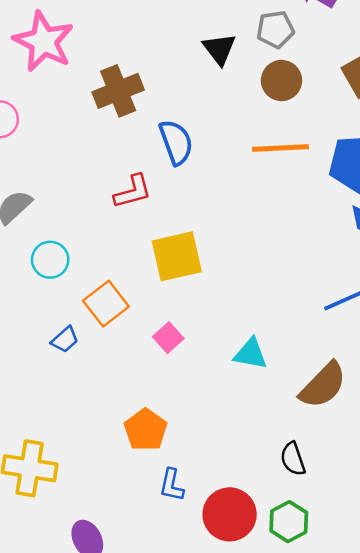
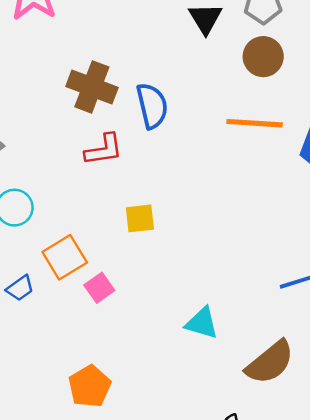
brown cross: (118, 91) -> (92, 87), moved, turned 36
yellow square: (177, 256) -> (140, 218), size x0.6
pink square: (168, 338) -> (99, 288), moved

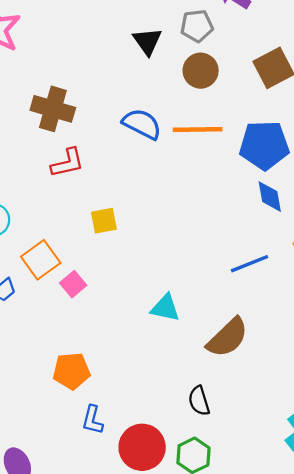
blue semicircle: (152, 106) -> (142, 124), moved, turned -45
orange pentagon: (90, 386) -> (71, 371), turned 30

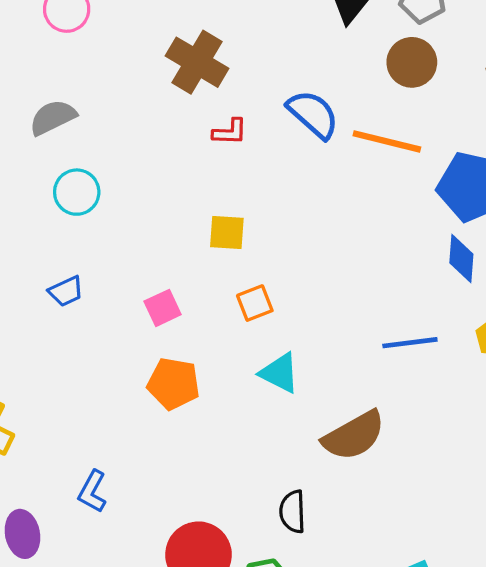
red L-shape: (68, 163) -> (230, 132), moved, size x0.7
orange square: (41, 260) -> (255, 303), moved, size x0.7
orange pentagon: (71, 371) -> (174, 384), moved
blue L-shape: (92, 420) -> (92, 491), moved

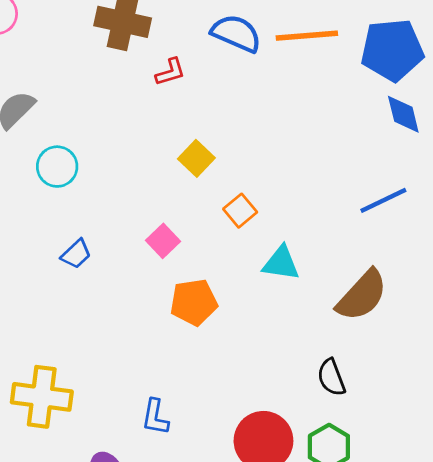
yellow square: (227, 232) -> (196, 158), turned -32

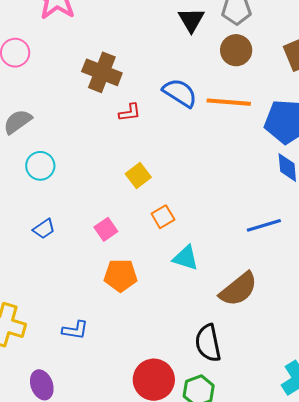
black semicircle: (331, 377) -> (208, 343), size x1.4
blue L-shape: (155, 417) -> (75, 330), moved, turned -100

